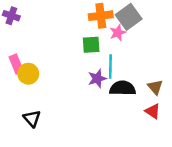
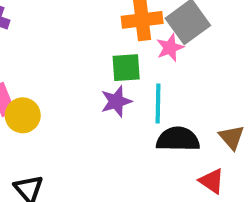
purple star: (97, 79) -> (116, 101), moved
red triangle: (153, 111) -> (212, 181), moved

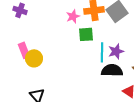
pink star: (170, 48) -> (73, 16), moved
purple star: (116, 101) -> (116, 51), moved

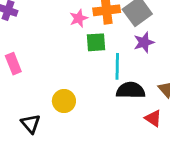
purple star: (116, 51) -> (144, 42), moved
yellow circle: (34, 58) -> (64, 101), moved

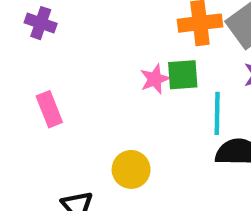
pink star: (79, 18) -> (155, 79), moved

